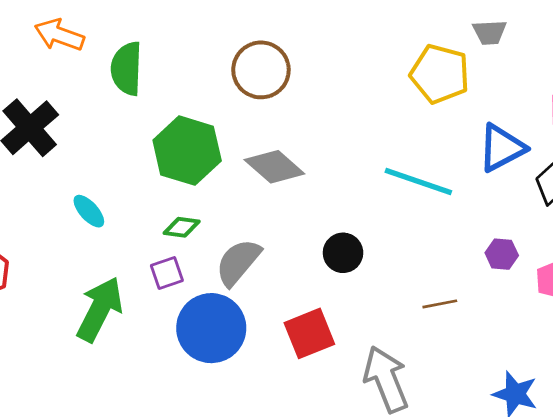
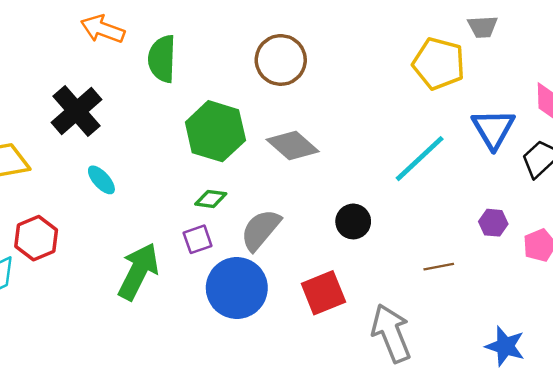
blue triangle: (502, 148) -> (493, 129), turned -33
cyan line: (418, 182) -> (420, 159), turned -62
cyan ellipse: (89, 211) -> (101, 180), moved

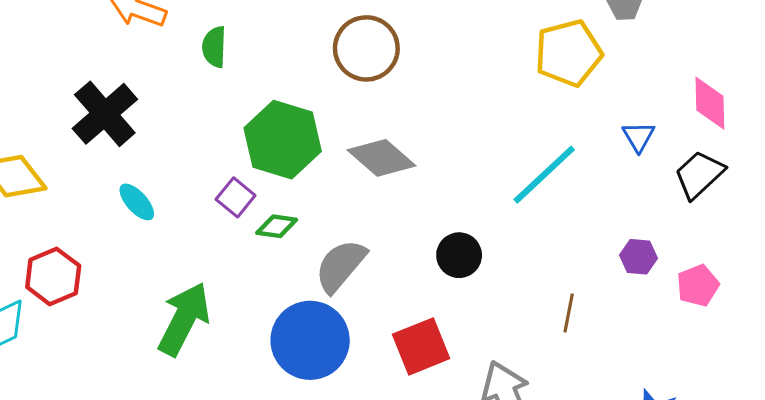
green semicircle: (162, 59) -> (214, 47), size x0.7
yellow pentagon: (439, 64) -> (569, 53), turned -30
blue triangle: (493, 129) -> (638, 137), size x0.6
purple square: (198, 239) -> (236, 197), moved, turned -32
brown line: (439, 267) -> (569, 313), turned -68

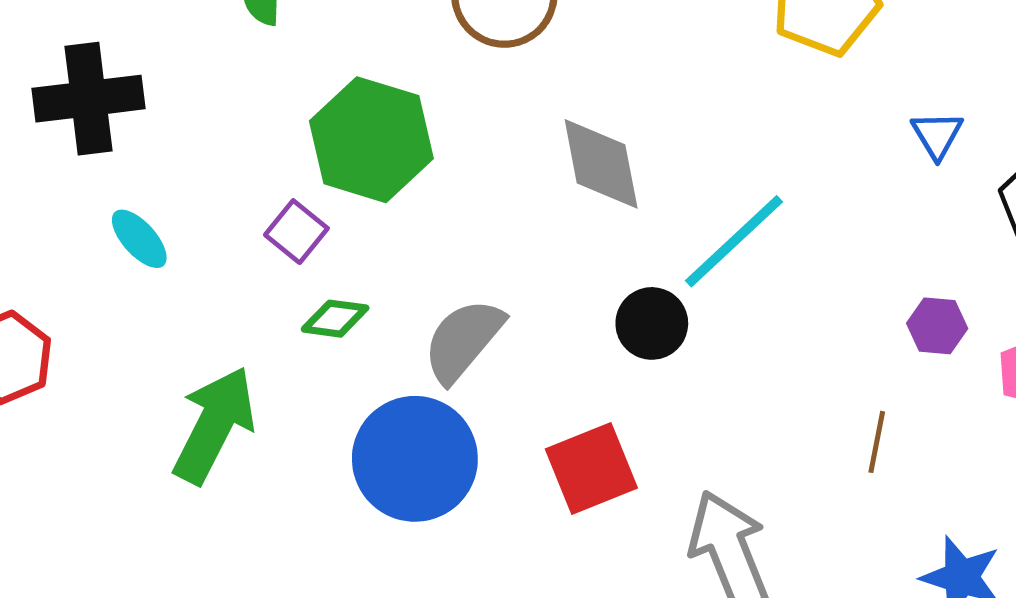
black cross: (105, 114) -> (88, 99), turned 34
gray diamond: (382, 158) -> (601, 164), moved, turned 38
cyan line: (544, 175) -> (734, 241), moved
green diamond: (277, 226) -> (335, 319), moved
brown line: (569, 313) -> (877, 442), moved

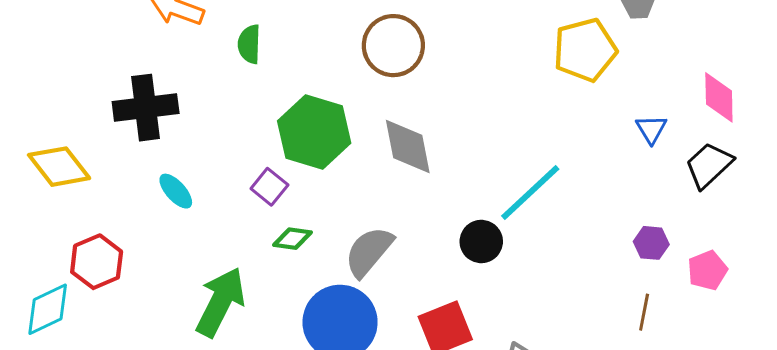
gray diamond: (601, 164) -> (408, 146), moved
brown line: (877, 442) -> (644, 312), moved

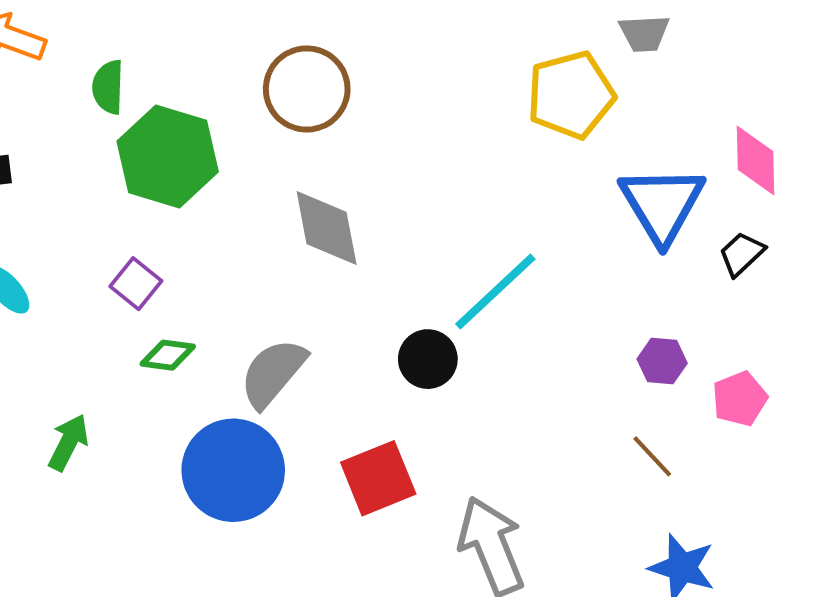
blue triangle: (651, 129) -> (662, 204), size x2.0
green hexagon: (314, 132) -> (168, 156), moved
black trapezoid: (709, 165) -> (742, 254), size x0.7
green arrow: (220, 302) -> (68, 442), size x0.6
brown line: (644, 312) -> (652, 456), turned -54

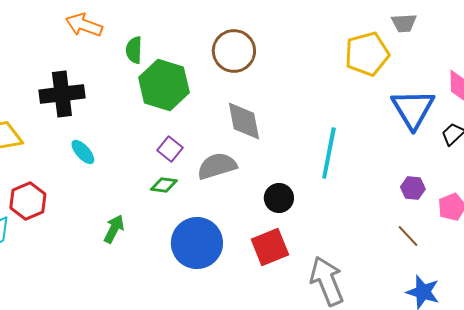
purple square: (136, 284) -> (170, 149), moved
cyan line: (495, 292) -> (329, 153), turned -36
black circle: (428, 359) -> (279, 198), moved
gray semicircle: (273, 373) -> (217, 166), moved, turned 33

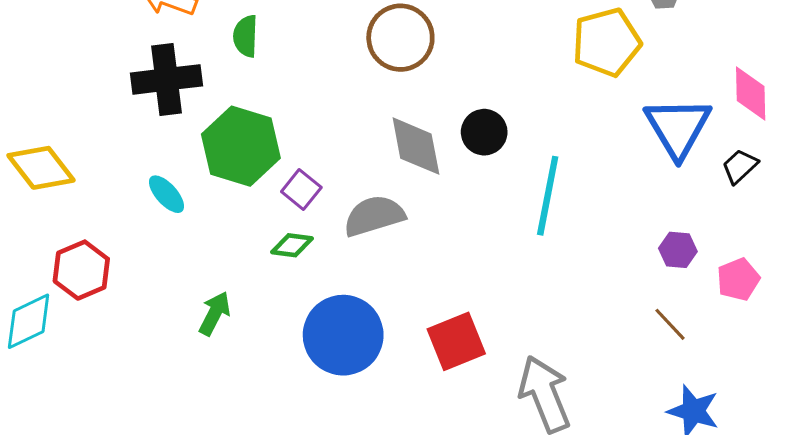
green hexagon: (164, 85) -> (241, 146), moved
black cross: (62, 94) -> (166, 79), moved
black circle: (279, 198) -> (484, 132), moved

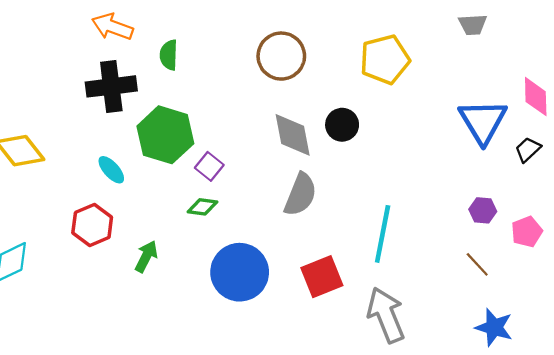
yellow pentagon: (607, 42) -> (385, 59), moved
cyan line: (548, 196) -> (383, 234), moved
gray semicircle: (374, 216) -> (300, 195), moved, turned 129
red hexagon: (81, 270) -> (92, 225), moved

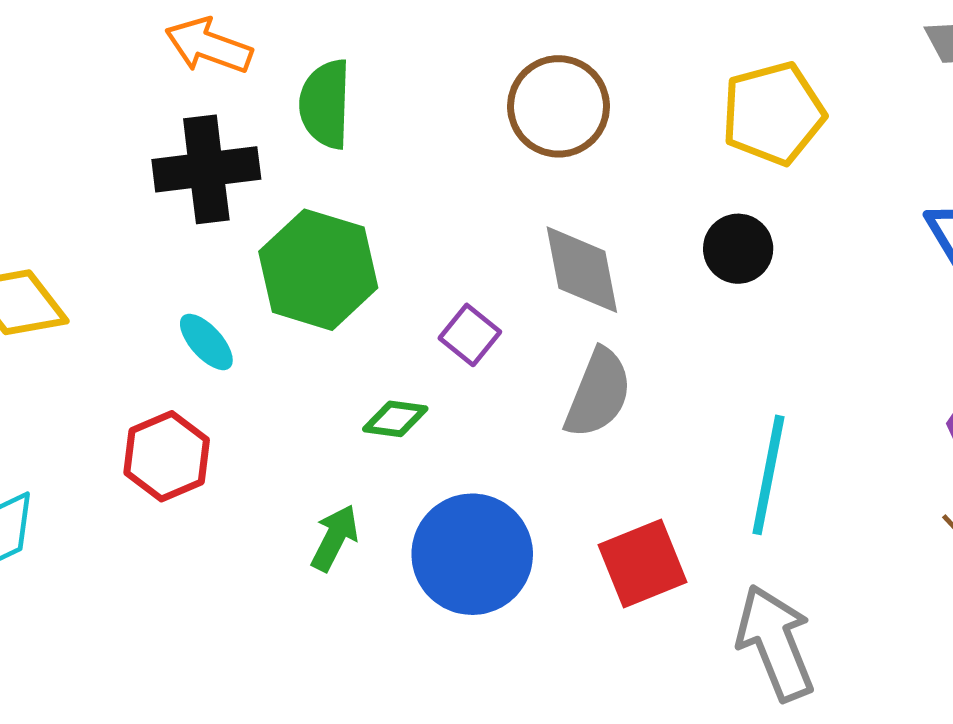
green semicircle: (169, 55) -> (325, 104), size x1.4
black circle: (342, 125) -> (738, 249), moved
purple square: (209, 166) -> (470, 335), moved
green arrow: (146, 256) -> (335, 538), moved

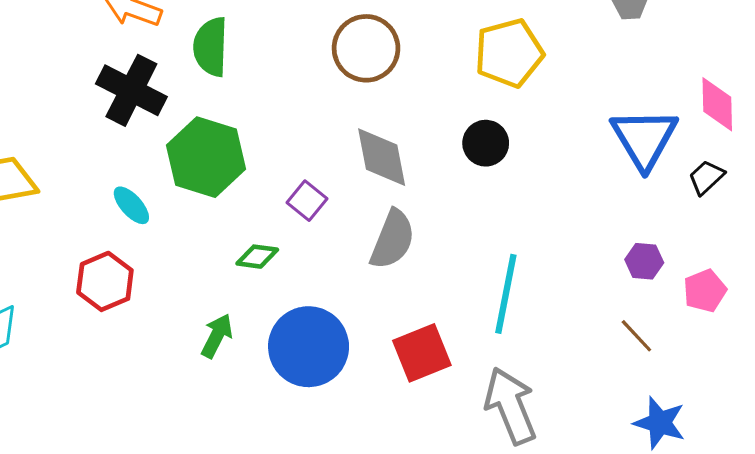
black cross: (206, 169) -> (131, 90), turned 34

